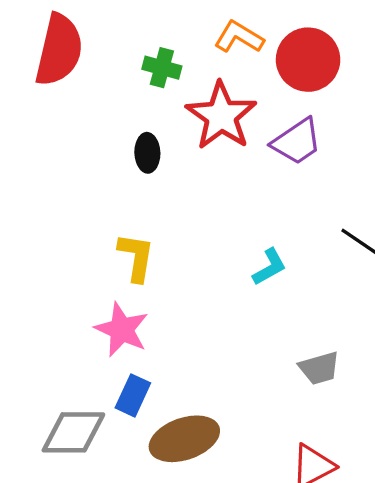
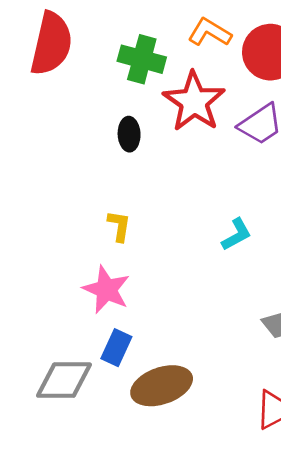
green cross: (162, 68) -> (142, 59), size x1.4
yellow L-shape: (136, 257) -> (119, 226), size x0.7

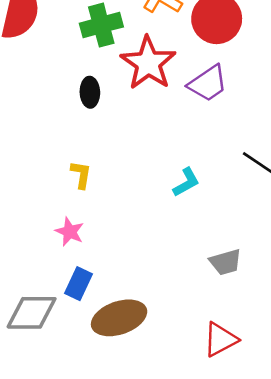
green cross: (142, 59) -> (101, 25), turned -30
pink star: (106, 290) -> (70, 232), size x0.7

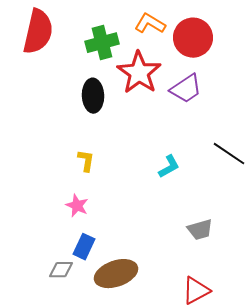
black ellipse: (90, 92) -> (93, 96), size x1.4
gray diamond: (32, 313) -> (61, 270), moved, size x0.6

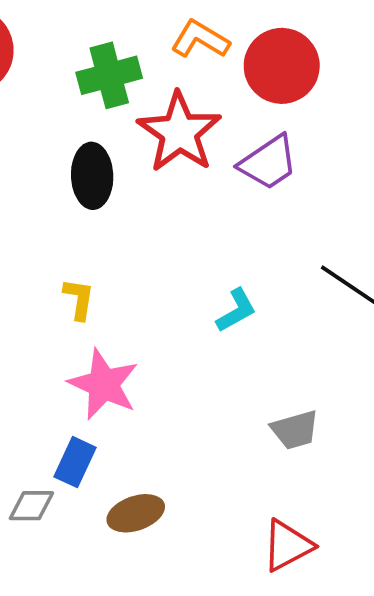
pink star: (77, 206) -> (103, 384), moved, size x1.6
brown ellipse: (116, 274) -> (136, 513), size x0.7

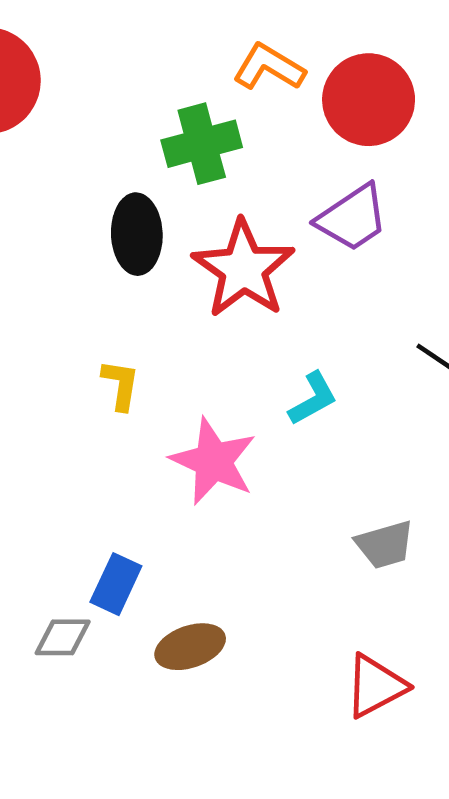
green cross: (109, 75) -> (202, 144), moved
red star: (179, 132) -> (243, 269), moved
pink star: (103, 384) -> (213, 461), moved

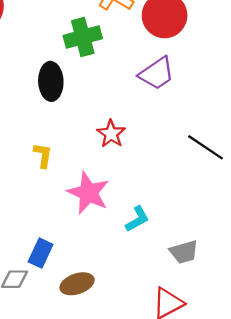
red star: (243, 269) -> (111, 134), moved, size x0.6
cyan L-shape: (313, 399) -> (137, 219), moved
gray trapezoid: (385, 545) -> (184, 252), moved

